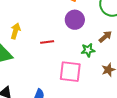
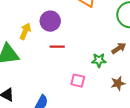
purple circle: (75, 20) -> (50, 21), moved
pink square: (70, 72) -> (78, 81), size x0.6

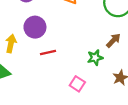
pink square: (78, 81) -> (77, 84), turned 32

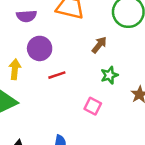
brown arrow: (113, 40) -> (99, 45), moved

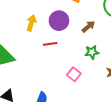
purple circle: (40, 48) -> (59, 21), moved
yellow arrow: (15, 69) -> (31, 23), moved

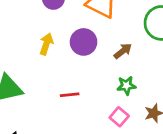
red line: (50, 44) -> (70, 95), moved
pink square: (74, 74) -> (119, 117), moved

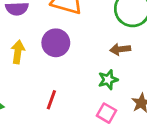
brown arrow: (123, 51) -> (120, 49), moved, turned -138
red line: (70, 95) -> (51, 100), turned -54

